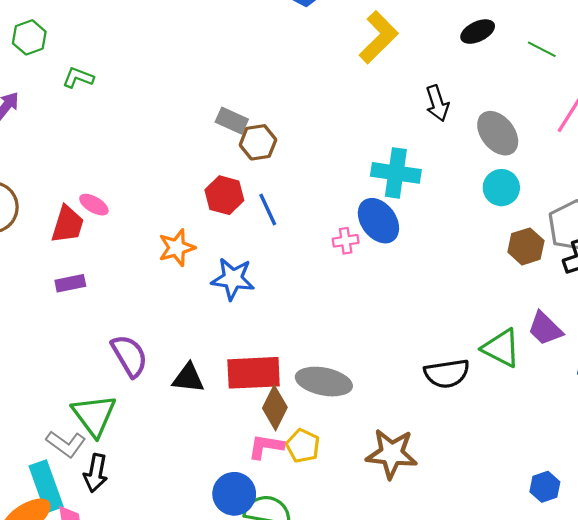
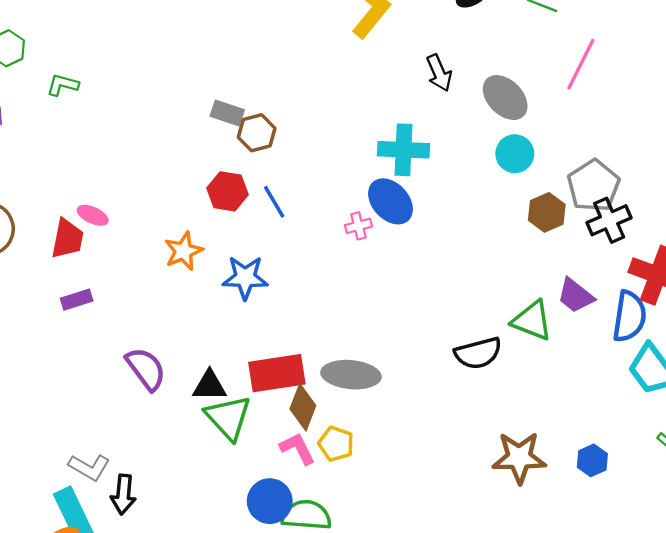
green triangle: (94, 415) -> (228, 417), moved
pink L-shape: (266, 446) -> (298, 448), turned 60
brown star: (392, 454) -> (519, 458), moved

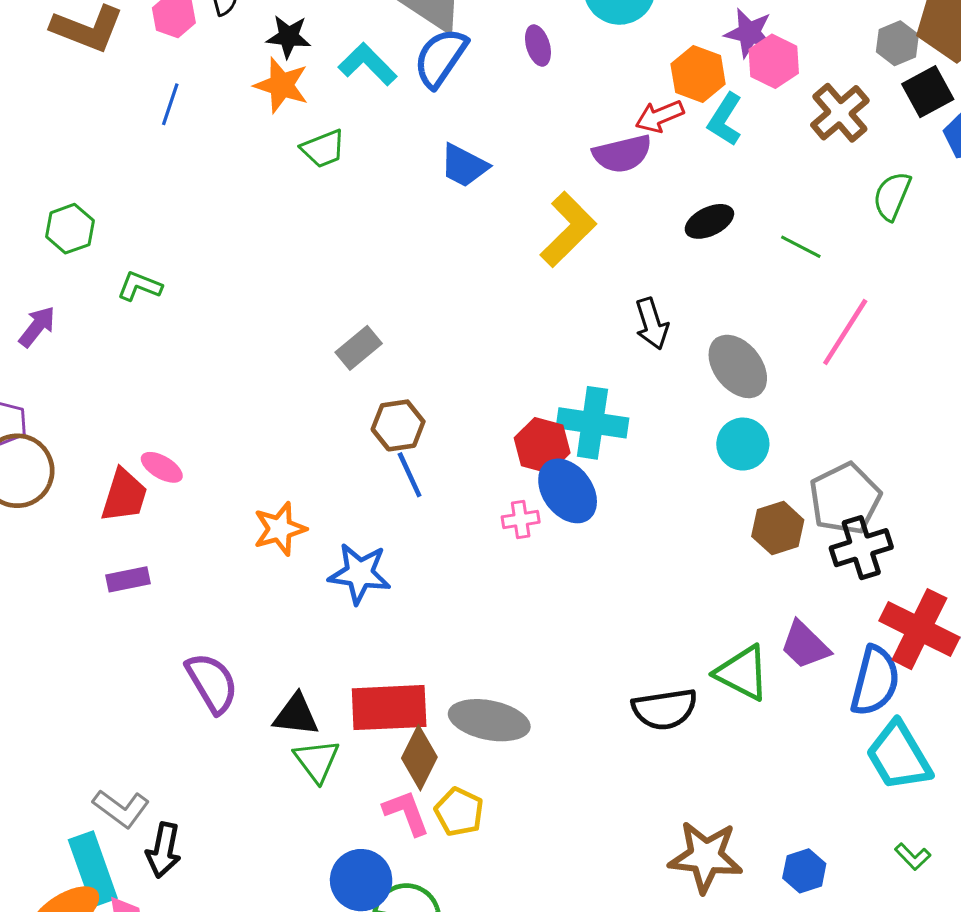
gray rectangle: (227, 113) -> (359, 348), turned -64
brown hexagon: (257, 133) -> (398, 425), moved
red hexagon: (228, 191) -> (542, 445), moved
green triangle: (228, 417) -> (317, 761), size x0.7

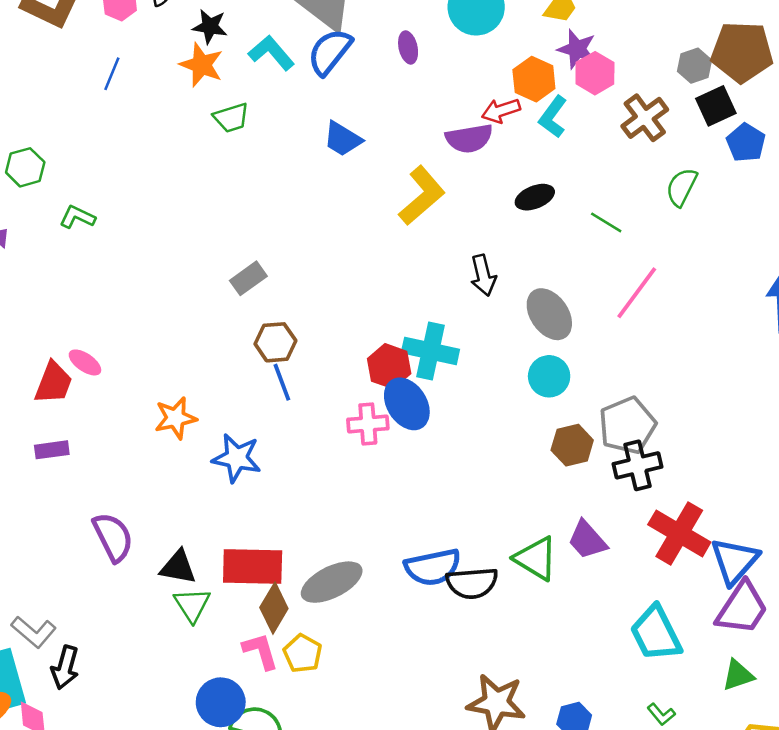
pink cross: (521, 520) -> (368, 424), size x1.4
blue semicircle: (875, 681) -> (433, 567), moved, turned 60
gray ellipse: (489, 720) -> (332, 582), turned -42

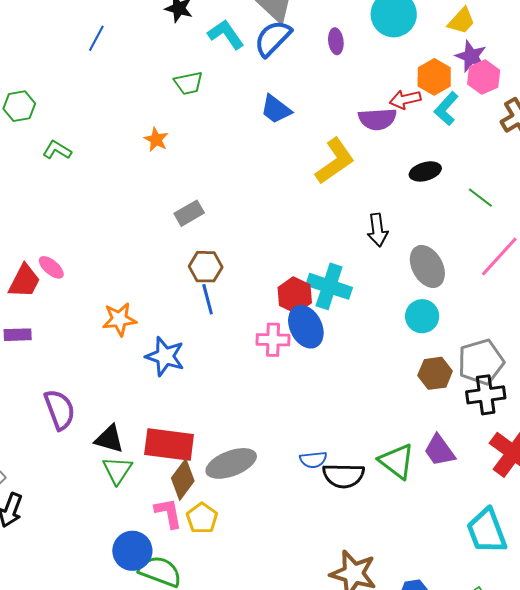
orange star: (202, 65) -> (156, 139), moved, size x0.7
blue semicircle: (433, 567) -> (313, 460), size x0.6

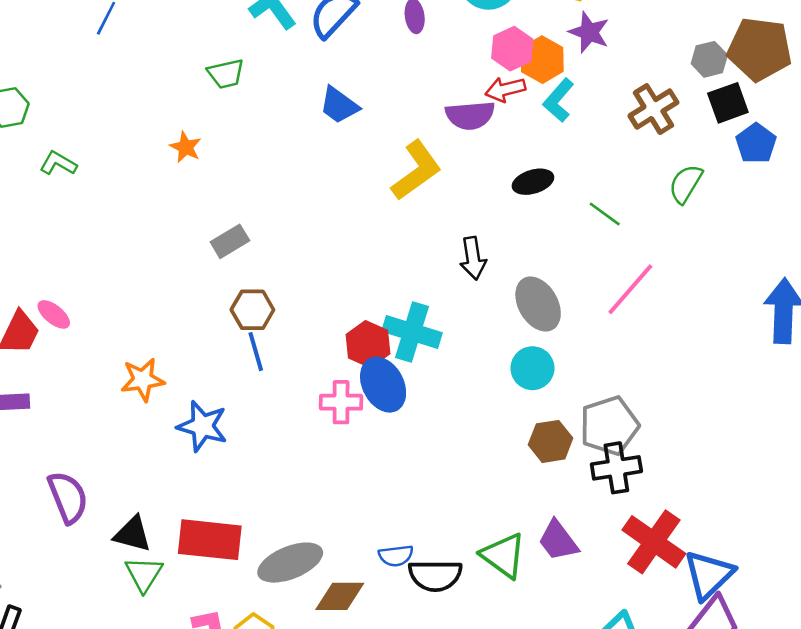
pink hexagon: (484, 77) -> (512, 49), moved
brown diamond: (183, 480) -> (340, 596), moved, turned 54

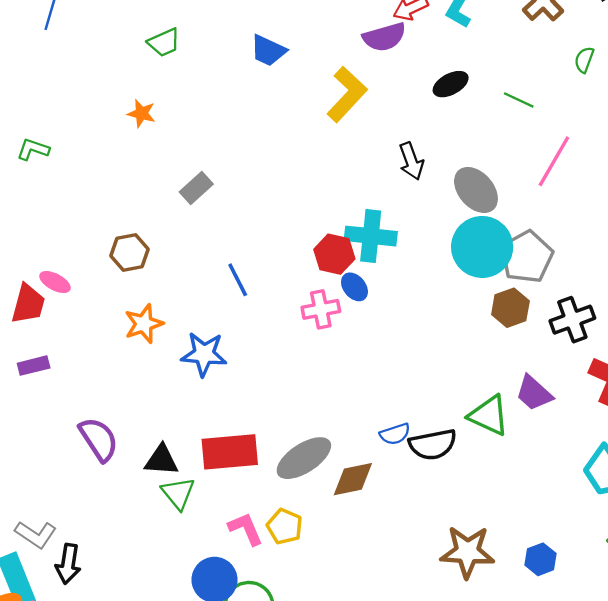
green semicircle: (686, 184) -> (584, 60), size x0.7
brown hexagon: (252, 310) -> (129, 253), moved
cyan circle: (532, 368) -> (482, 247), size x1.6
blue ellipse: (383, 385) -> (354, 287), size x0.6
gray pentagon: (609, 426) -> (527, 257), moved

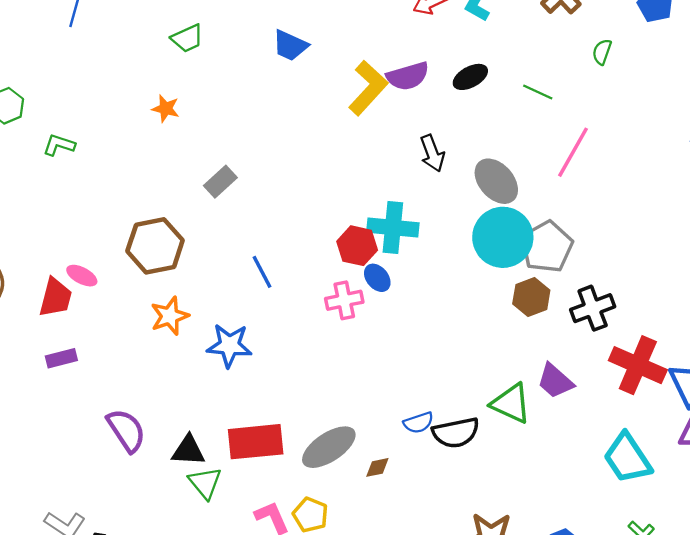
purple semicircle: (384, 37) -> (408, 76), moved
brown hexagon: (129, 253) -> (155, 246), size x1.5
brown diamond: (353, 479) -> (377, 467), size x0.6

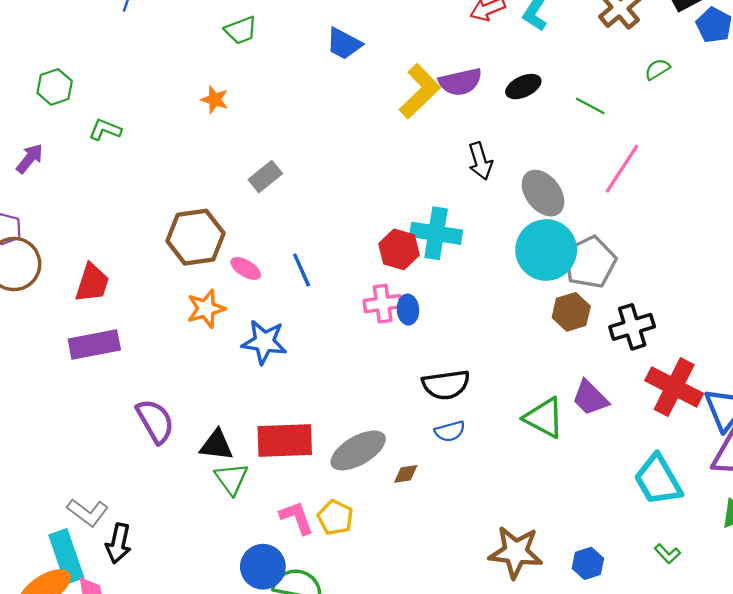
green semicircle: (602, 52) -> (657, 69), turned 35
pink ellipse: (82, 276) -> (246, 268), moved
blue ellipse: (377, 278) -> (408, 310), moved, turned 32
purple rectangle: (61, 358) -> (94, 344), size x1.6
black semicircle: (456, 433) -> (446, 385), moved

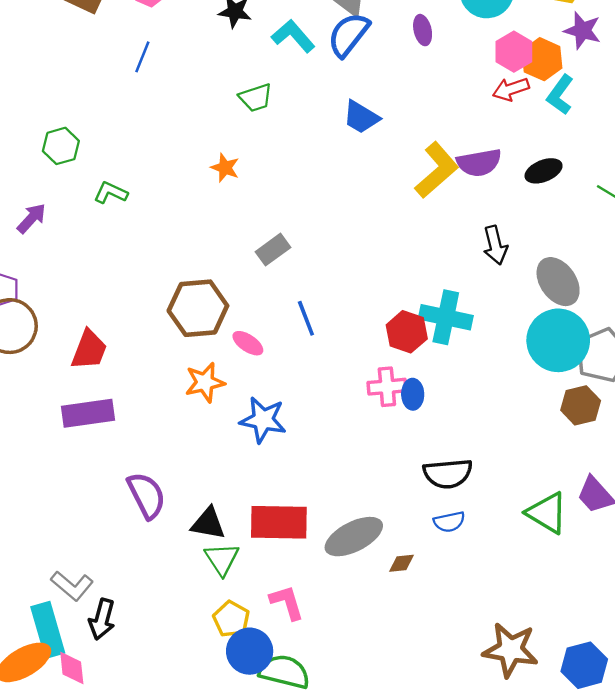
blue line: (302, 270) -> (306, 318), moved
yellow pentagon: (335, 517) -> (231, 619), moved
blue hexagon: (588, 563) -> (584, 665), size x1.4

